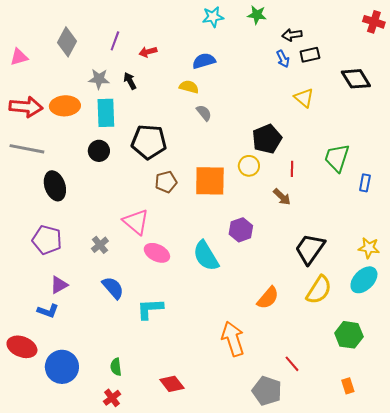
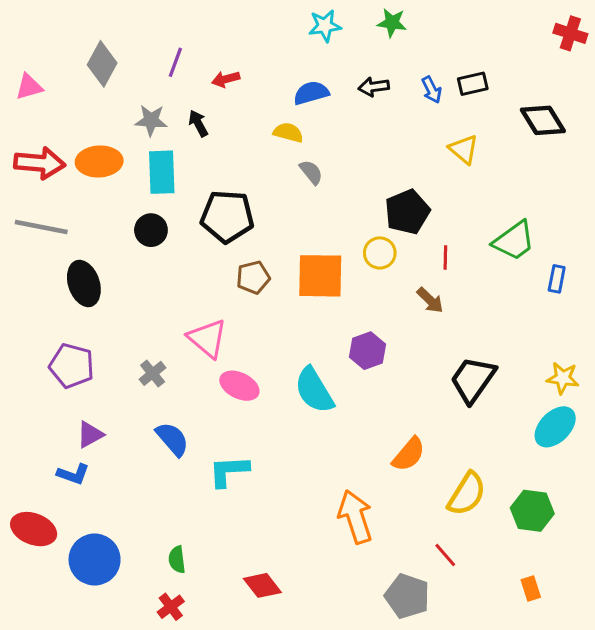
black arrow: (292, 35) -> (374, 87), moved
green trapezoid: (337, 158) -> (514, 241), turned -144
yellow semicircle: (319, 290) -> (467, 494), moved

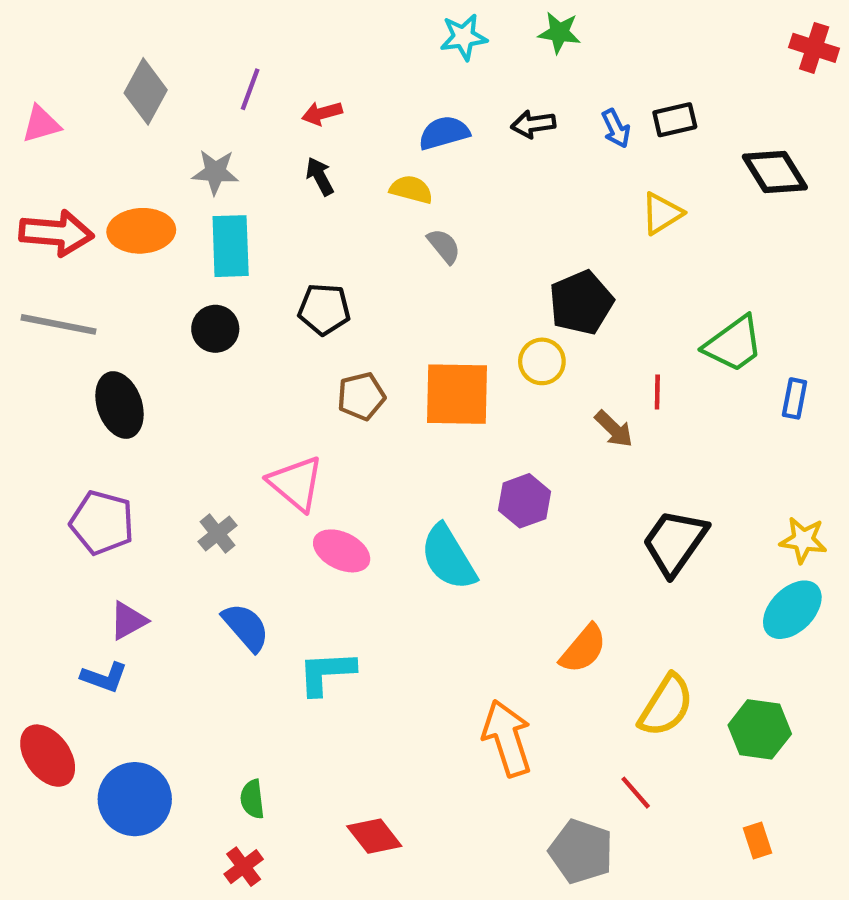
black arrow: (198, 123) -> (320, 176), moved
yellow triangle: (464, 149) -> (662, 213), turned 48
black pentagon: (227, 216) -> (324, 309), size x0.7
red line: (445, 258) -> (657, 392), moved
red ellipse: (34, 529) -> (48, 756), turned 33

